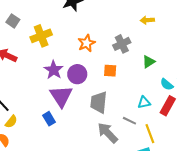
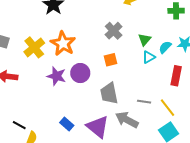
orange star: (87, 43) -> (63, 44), moved, size x1.4
cyan semicircle: (167, 84) -> (165, 47), moved, turned 112
purple triangle: (61, 96) -> (98, 127), moved
cyan triangle: (144, 102) -> (149, 57), moved

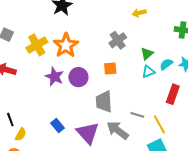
black line: (19, 125) -> (10, 120), turned 32

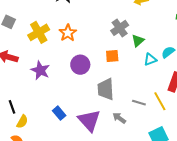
orange star: (66, 45) -> (68, 33), size x0.7
green triangle: (147, 54) -> (138, 41), moved
purple star: (54, 77) -> (40, 70), moved
yellow line: (159, 124) -> (160, 101), moved
gray arrow: (118, 130) -> (119, 118), size x0.6

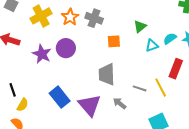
gray cross: (120, 28) -> (94, 18), moved, turned -36
purple circle: (80, 65) -> (66, 48), moved
blue rectangle: (59, 113) -> (60, 97), size x1.5

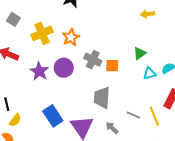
gray cross: (94, 18) -> (93, 60), moved

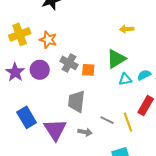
yellow arrow: (148, 14) -> (127, 29), moved
orange star: (71, 37) -> (48, 40), turned -30
green triangle: (140, 53) -> (116, 59), size x1.5
gray arrow: (112, 128) -> (85, 132), turned 144

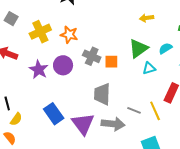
cyan semicircle: (144, 75) -> (165, 48), moved
gray arrow: (85, 132) -> (113, 124), size x1.6

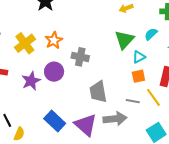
orange star: (69, 35) -> (54, 40), turned -30
orange square: (111, 62) -> (138, 76), moved
purple star: (39, 70) -> (31, 81), turned 30

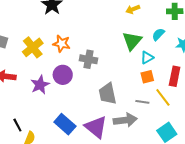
orange star: (54, 40) -> (62, 44), turned -30

